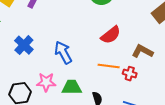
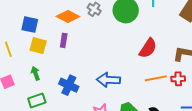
blue arrow: (63, 53) -> (108, 80), turned -40

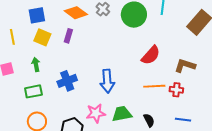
blue square: (30, 25) -> (37, 15), turned -30
blue arrow: (108, 80) -> (107, 81), turned -105
blue cross: (69, 85) -> (67, 81), turned 36

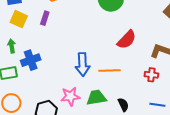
blue cross: (67, 81) -> (31, 60), moved
orange line: (154, 86) -> (109, 71), moved

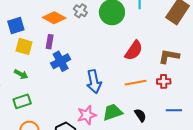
green arrow: (12, 46) -> (21, 74), turned 136
blue cross: (31, 60) -> (61, 61), moved
orange line: (109, 71) -> (136, 83), moved

